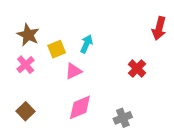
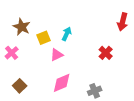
pink cross: (26, 65) -> (12, 53), moved

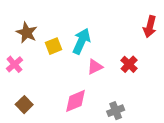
cyan arrow: (67, 34) -> (82, 41), size x1.5
pink triangle: (57, 55) -> (95, 67), moved

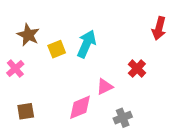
pink triangle: (95, 67) -> (105, 87), moved
brown square: (24, 105) -> (26, 111), turned 35

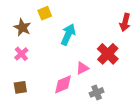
yellow square: (57, 49) -> (45, 13), moved
pink cross: (15, 69) -> (21, 54), moved
red cross: (137, 69) -> (108, 54), size x1.5

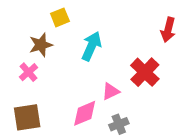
brown star: (22, 27) -> (41, 45), moved, turned 30
brown square: (20, 87) -> (27, 117), size x1.5
gray cross: (97, 92) -> (119, 124), moved

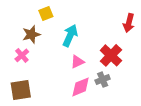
pink triangle: (111, 91) -> (77, 62), moved
pink diamond: (85, 113) -> (81, 87), moved
gray cross: (119, 124) -> (103, 80), moved

